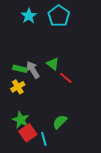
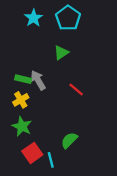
green triangle: (53, 64) -> (61, 53), moved, turned 48
green star: (21, 120) -> (22, 126), moved

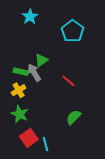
cyan pentagon: (68, 18) -> (72, 31), moved
green triangle: (61, 53) -> (41, 60), moved
green semicircle: (69, 140) -> (74, 117), moved

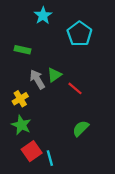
cyan star: (30, 17) -> (43, 16), moved
green triangle: (41, 60) -> (54, 75), moved
green rectangle: (21, 72) -> (22, 50), moved

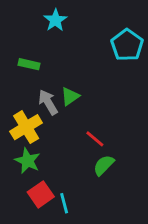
cyan pentagon: (79, 34) -> (127, 45), moved
red line: (75, 88) -> (95, 139), moved
yellow cross: (20, 99) -> (26, 127), size x1.5

